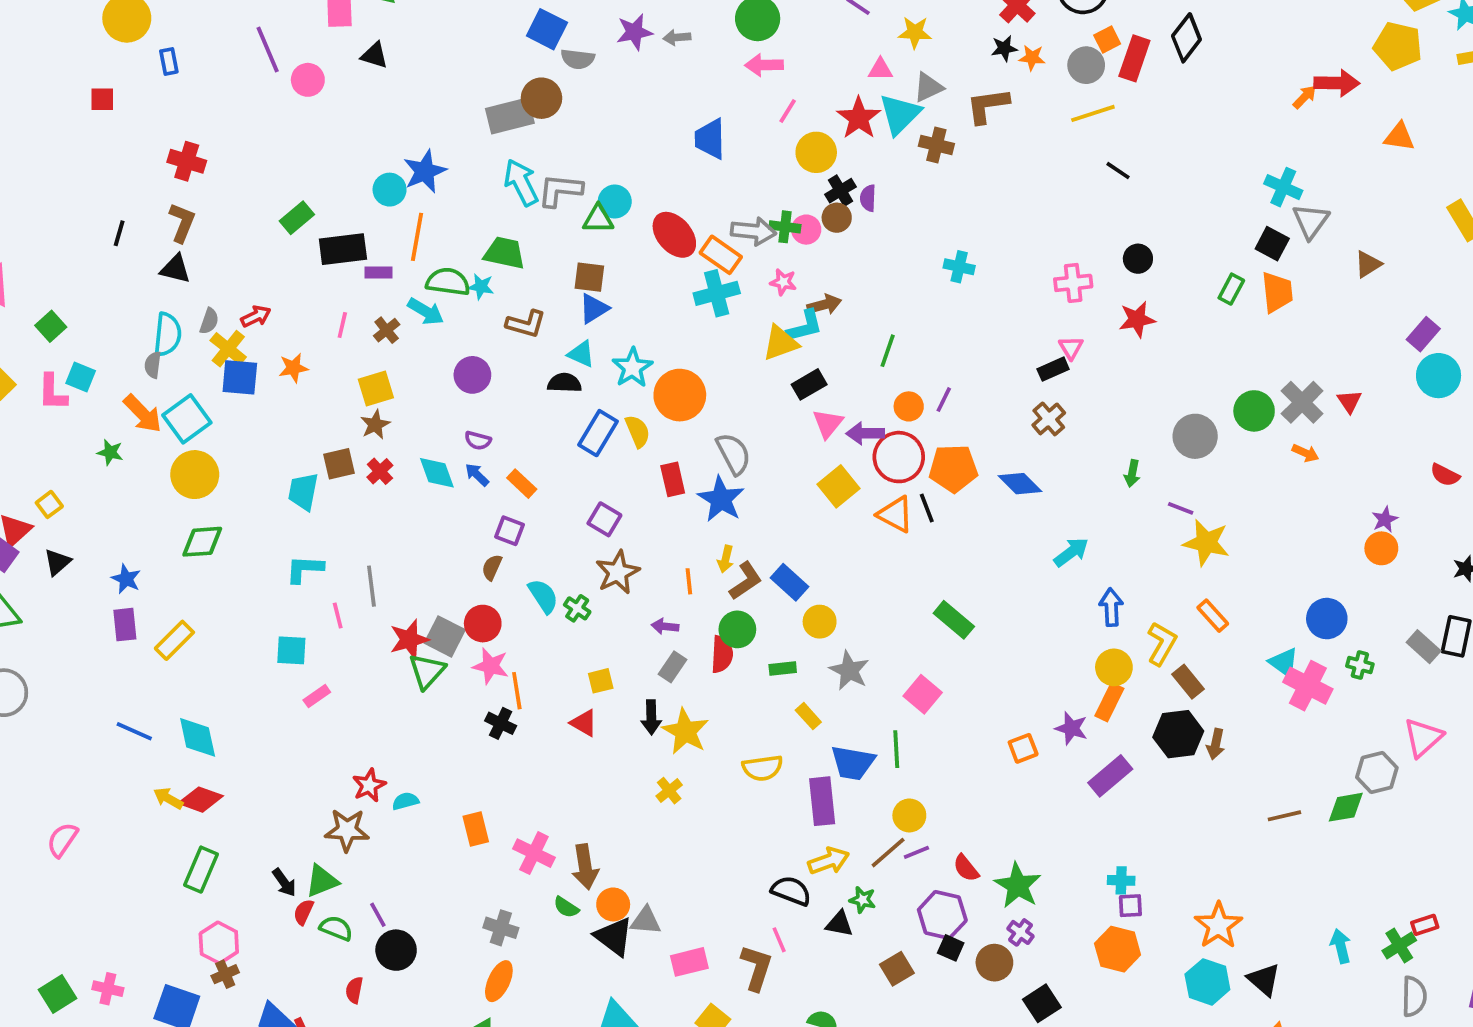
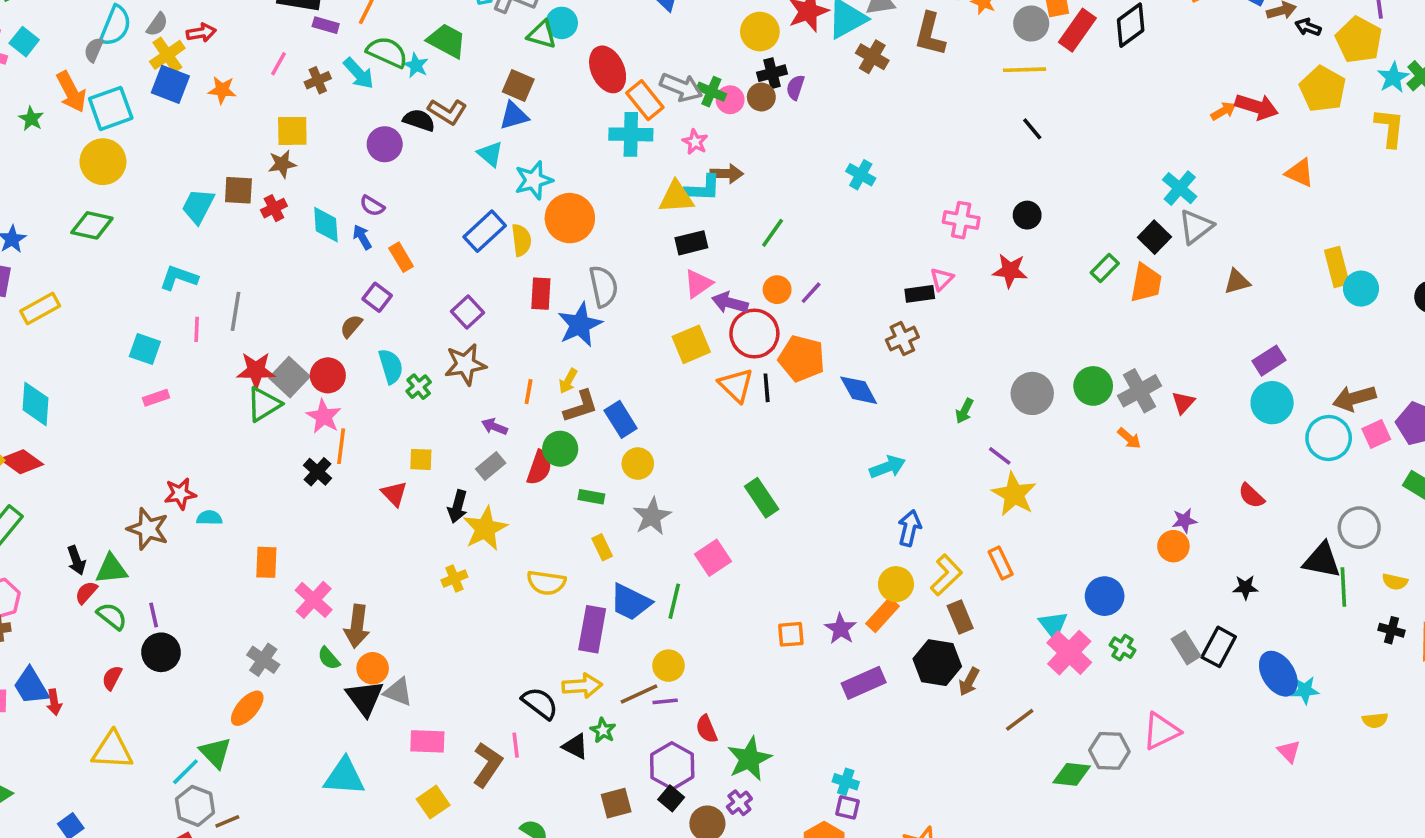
brown L-shape: (988, 106) -> (930, 34), turned -84
black semicircle: (564, 383) -> (419, 120), moved
brown line: (1284, 816) -> (1020, 720), moved, turned -40

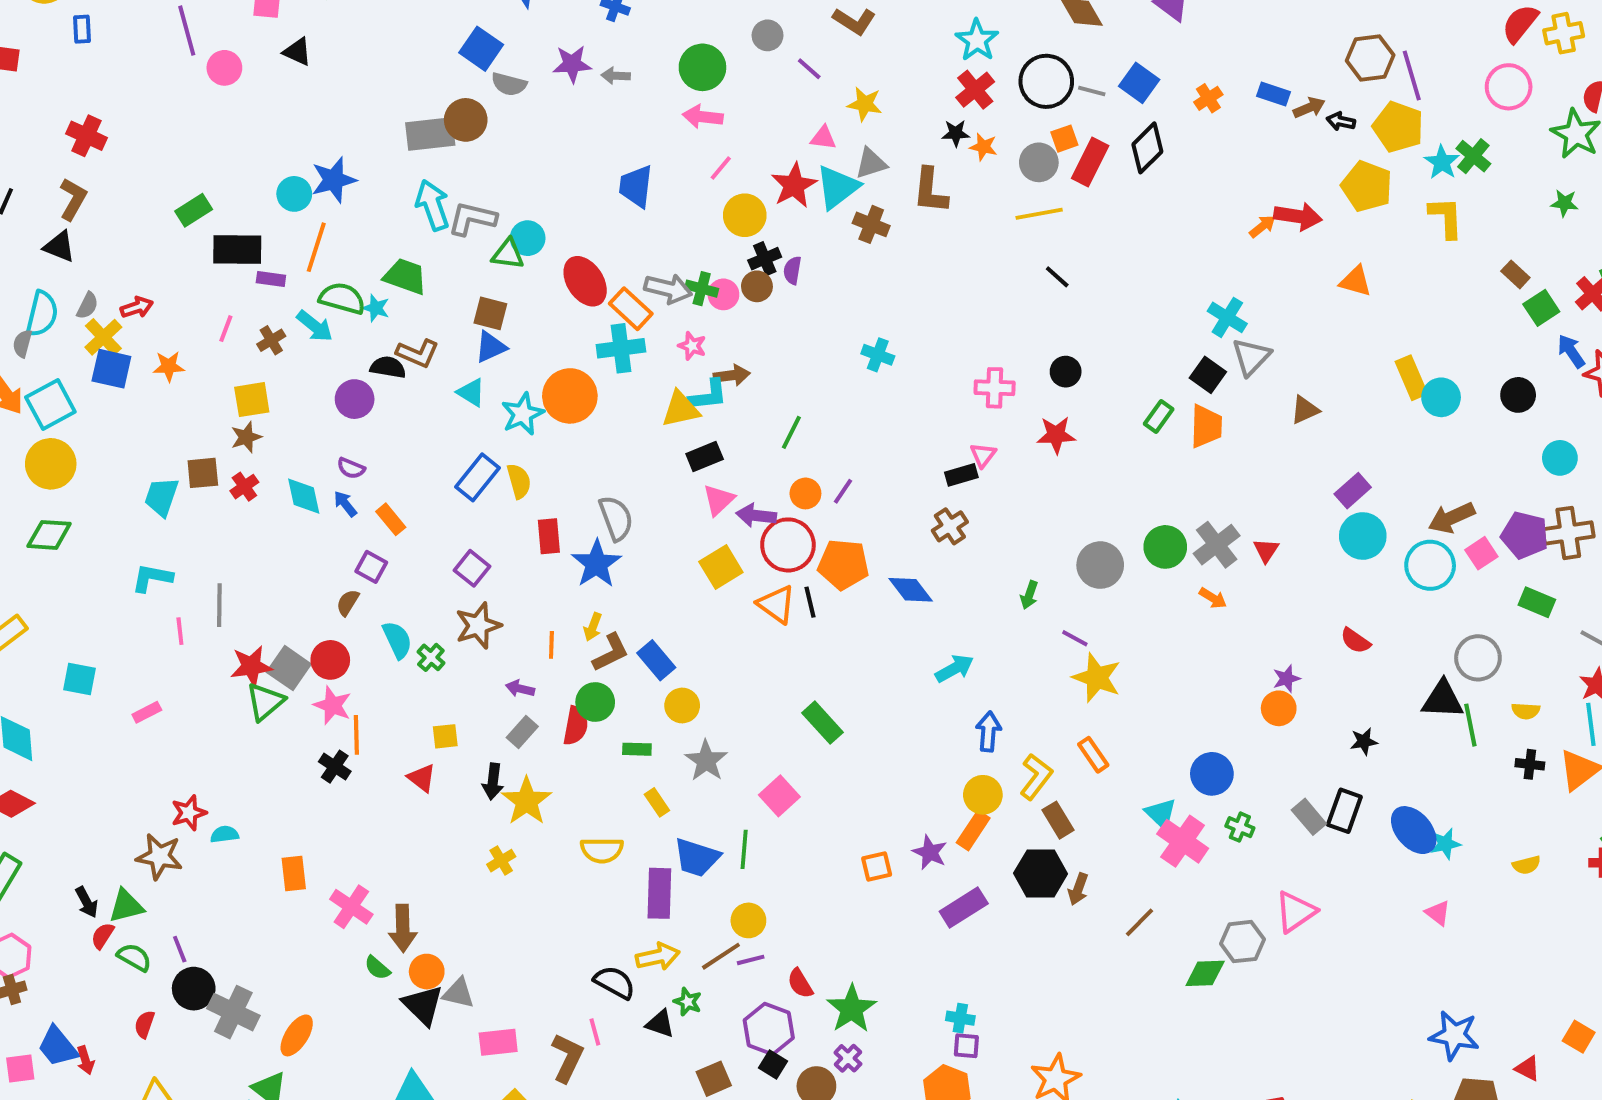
orange circle: (570, 218) -> (570, 396), moved
cyan square: (145, 349) -> (79, 679), moved
gray cross: (263, 660) -> (233, 1012), moved, size x1.4

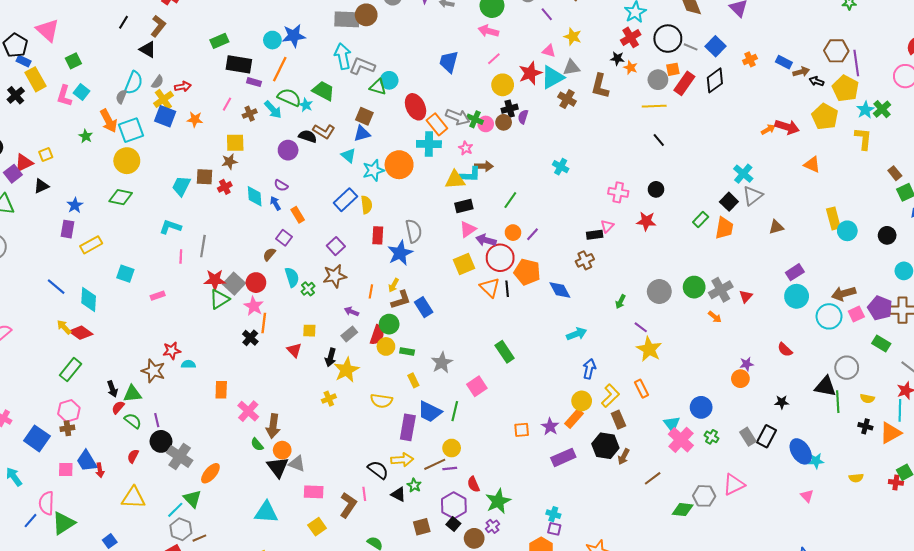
yellow circle: (682, 705) -> (386, 346), moved

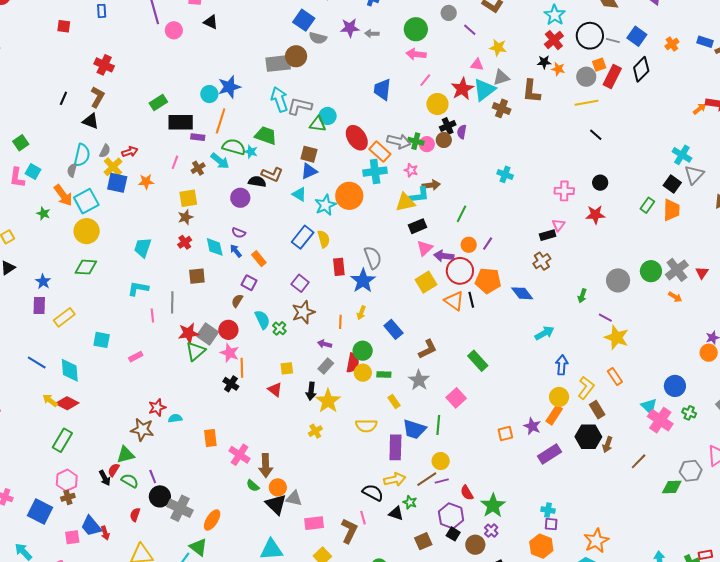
brown square: (204, 177) -> (197, 276), moved
brown L-shape: (401, 300) -> (428, 349), moved
black arrow: (112, 389) -> (105, 478), moved

